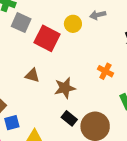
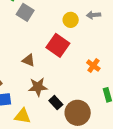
red square: (47, 38) -> (58, 45), moved
brown star: (65, 88) -> (38, 87), moved

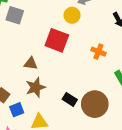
yellow circle: (71, 20) -> (72, 15), moved
brown star: (38, 87) -> (35, 87), moved

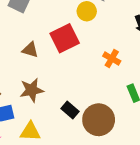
red square: (57, 40) -> (65, 38), turned 35
brown triangle: (31, 63) -> (30, 50), moved

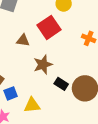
brown star: (32, 90) -> (43, 65), moved

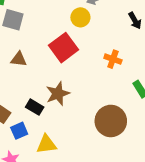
brown triangle: (23, 40) -> (19, 59), moved
black rectangle: (61, 84) -> (35, 107), moved

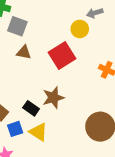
brown triangle: (19, 59) -> (24, 52), moved
yellow triangle: (46, 144) -> (38, 132), moved, turned 36

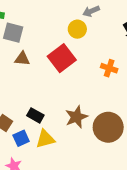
brown star: (53, 98) -> (76, 117), moved
yellow triangle: (38, 132) -> (45, 139), turned -42

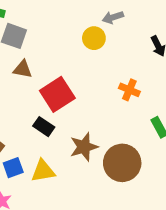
red square: (62, 58) -> (57, 94), moved
black rectangle: (35, 115) -> (44, 127), moved

